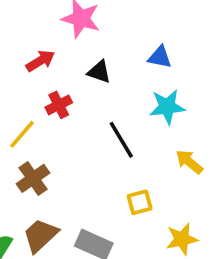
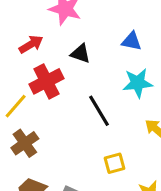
red cross: (59, 105) -> (46, 81), size x1.5

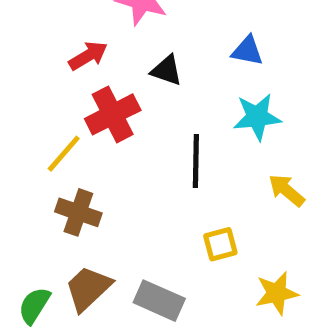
black line: (99, 111) -> (196, 161), turned 32
brown cross: (25, 143) -> (78, 212), turned -36

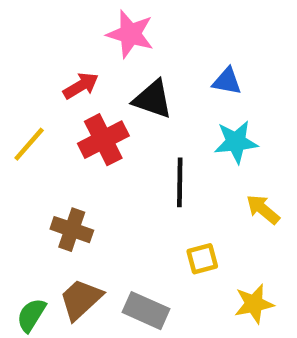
black triangle: (167, 70) -> (153, 99), size x1.4
yellow line: (64, 154) -> (29, 144), moved

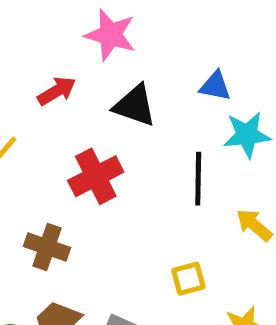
red cross: (103, 140) -> (96, 176), moved
cyan star: (236, 142) -> (247, 135), moved
black line: (180, 182) -> (198, 179), moved

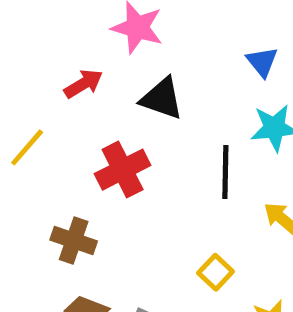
blue triangle: (215, 86) -> (262, 62), moved, turned 40
yellow square: (188, 279) -> (216, 272), turned -32

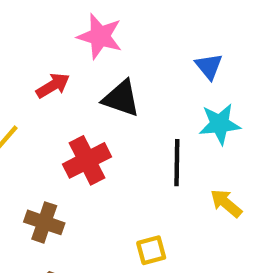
yellow square: (216, 272) -> (151, 250), moved, turned 32

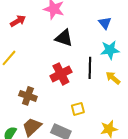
red arrow: (53, 86) -> (18, 21), moved
red cross: (87, 160) -> (61, 74), moved
yellow arrow: (226, 203) -> (113, 78), moved

